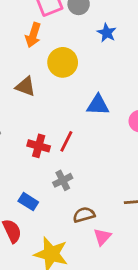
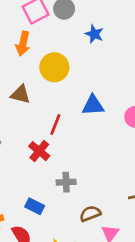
red line: (66, 141) -> (55, 125), moved
red cross: (39, 146) -> (39, 151), turned 30
gray cross: (63, 180) -> (66, 182), turned 30

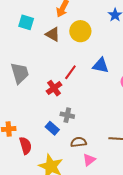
brown triangle: (21, 94) -> (53, 34), moved
blue rectangle: (35, 206) -> (52, 128), moved

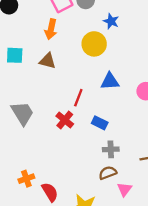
yellow circle: (80, 31) -> (94, 44), moved
gray cross: (67, 115) -> (111, 149), moved
blue rectangle: (52, 128) -> (100, 123), moved

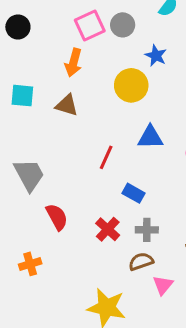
red cross: (65, 120) -> (108, 229), moved
red semicircle: (50, 192) -> (57, 217), moved

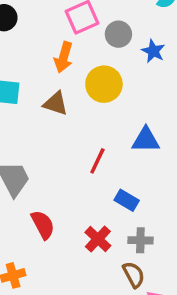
gray circle: (123, 25) -> (118, 34), moved
yellow circle: (131, 85) -> (104, 84), moved
brown semicircle: (141, 261) -> (134, 275), turned 80

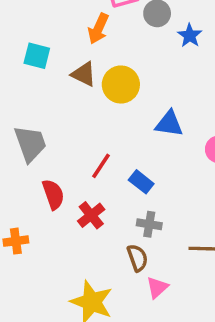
yellow circle: (104, 84) -> (121, 85), moved
red line: (97, 161) -> (101, 166), moved
red cross: (98, 239) -> (91, 215), moved

